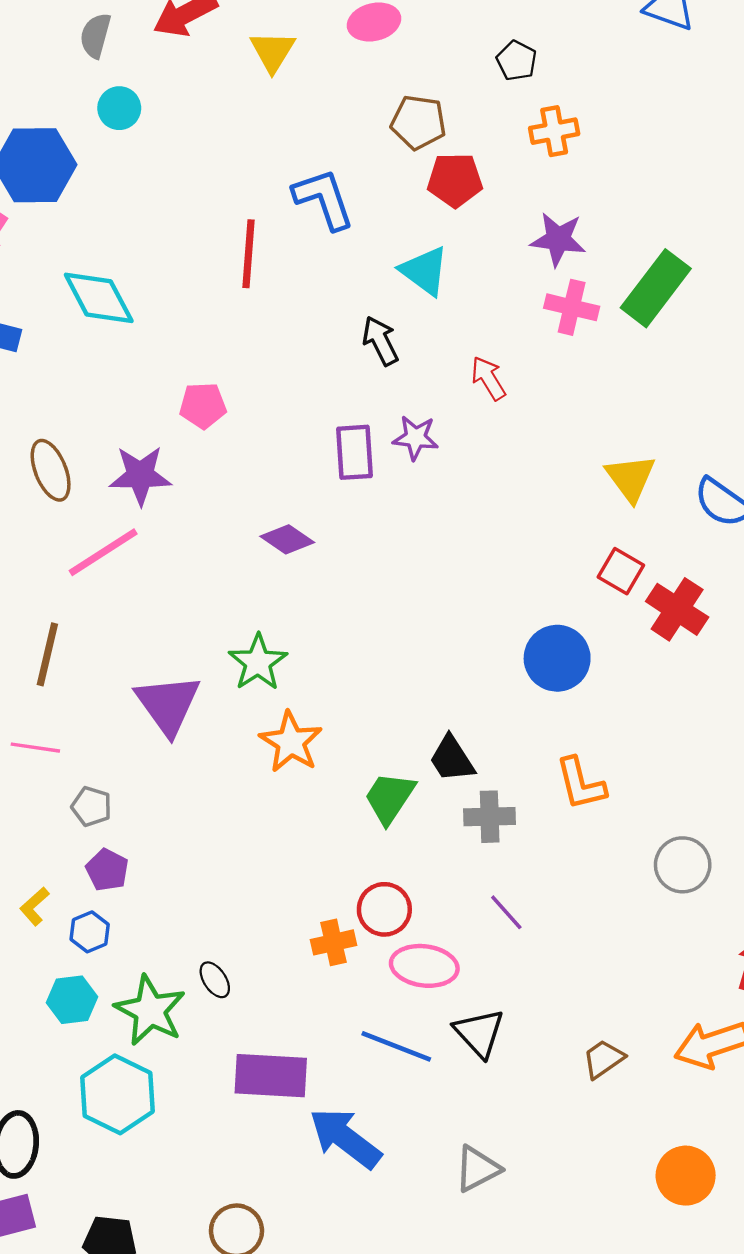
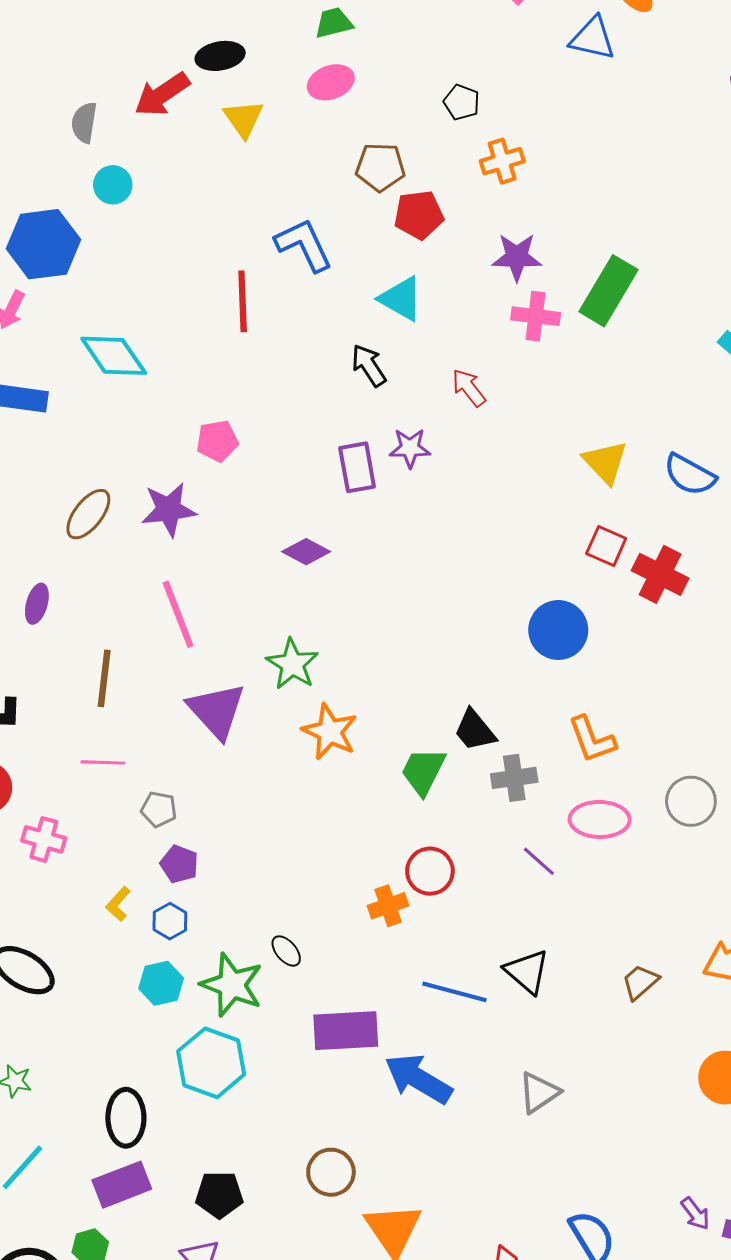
brown ellipse: (51, 470) -> (88, 514), turned 66
pink line: (103, 552) -> (178, 614), moved, turned -72
pink ellipse: (424, 966) -> (600, 819), moved

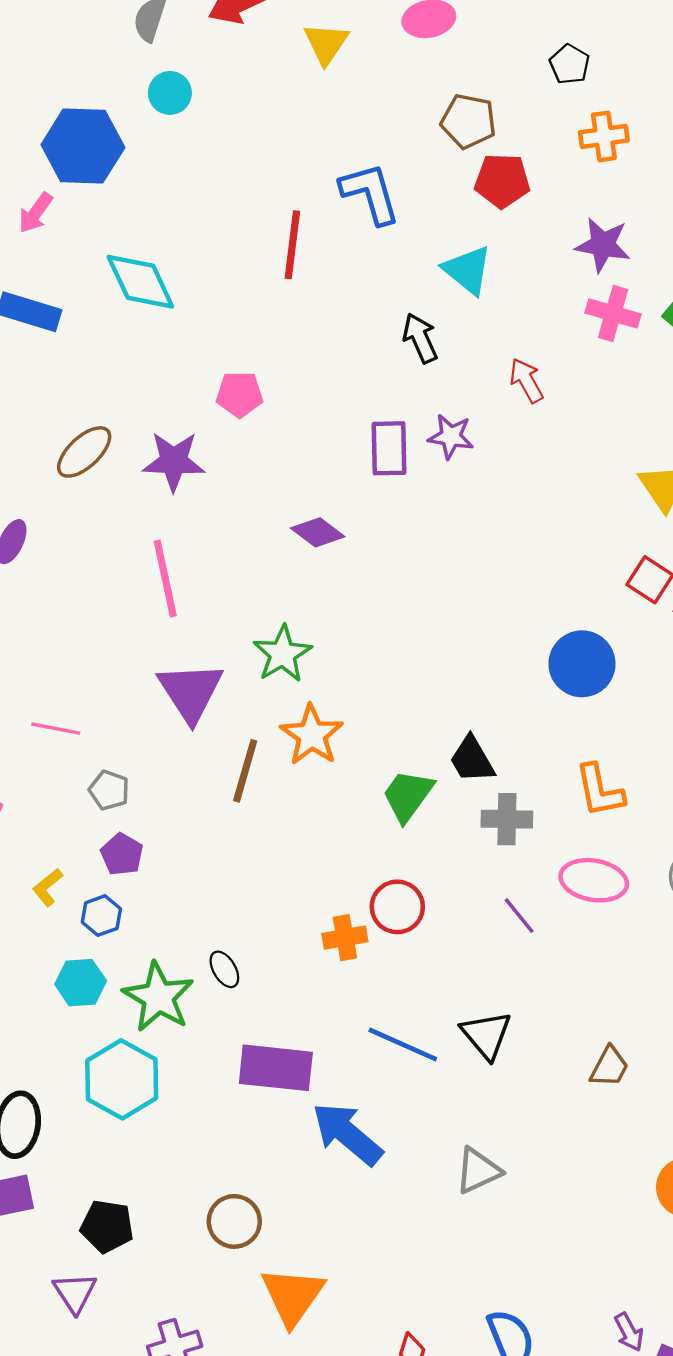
brown line: (104, 678) -> (245, 771), moved
brown trapezoid: (640, 982) -> (609, 1067), turned 150

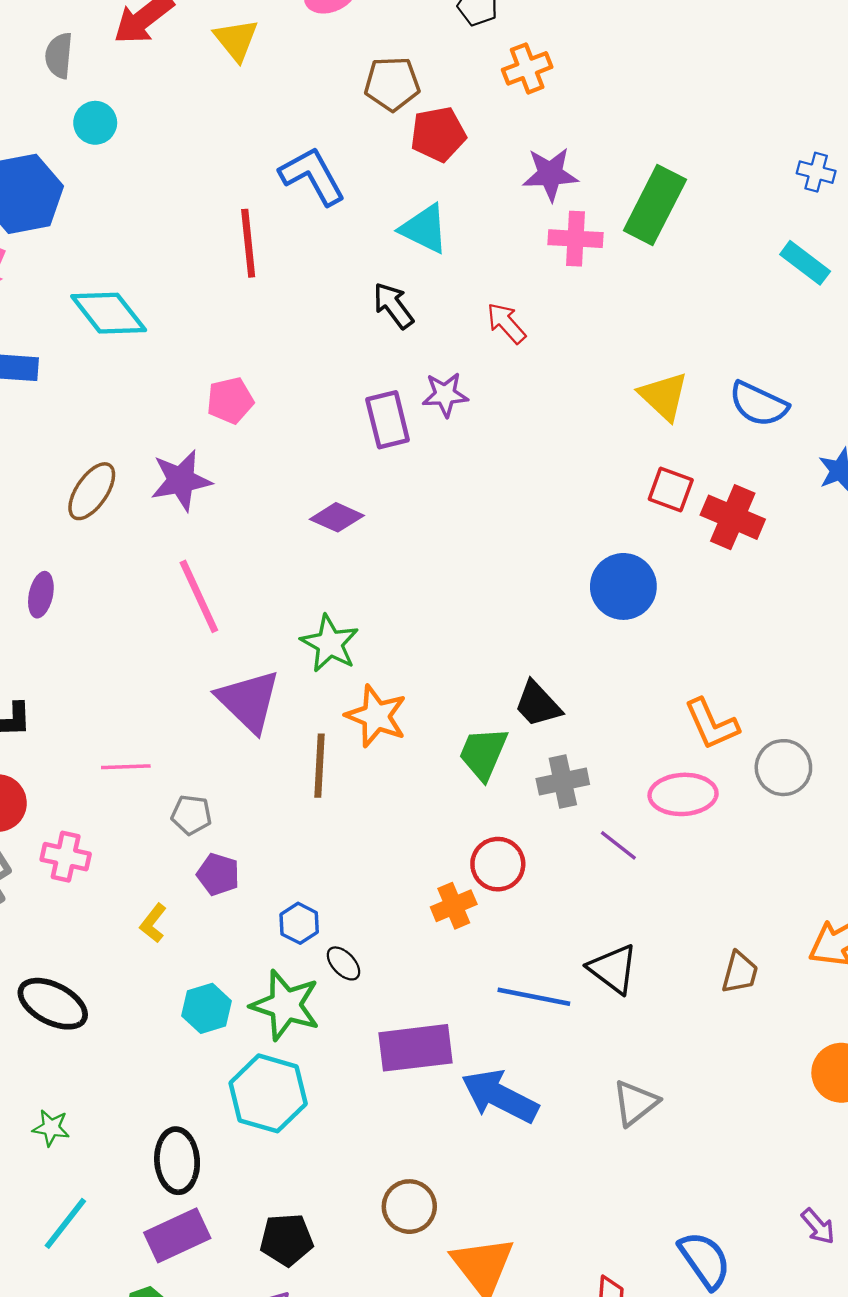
orange L-shape: (600, 791) -> (712, 724), moved
gray cross: (507, 819) -> (563, 782), moved
blue hexagon: (101, 916) -> (299, 923), moved

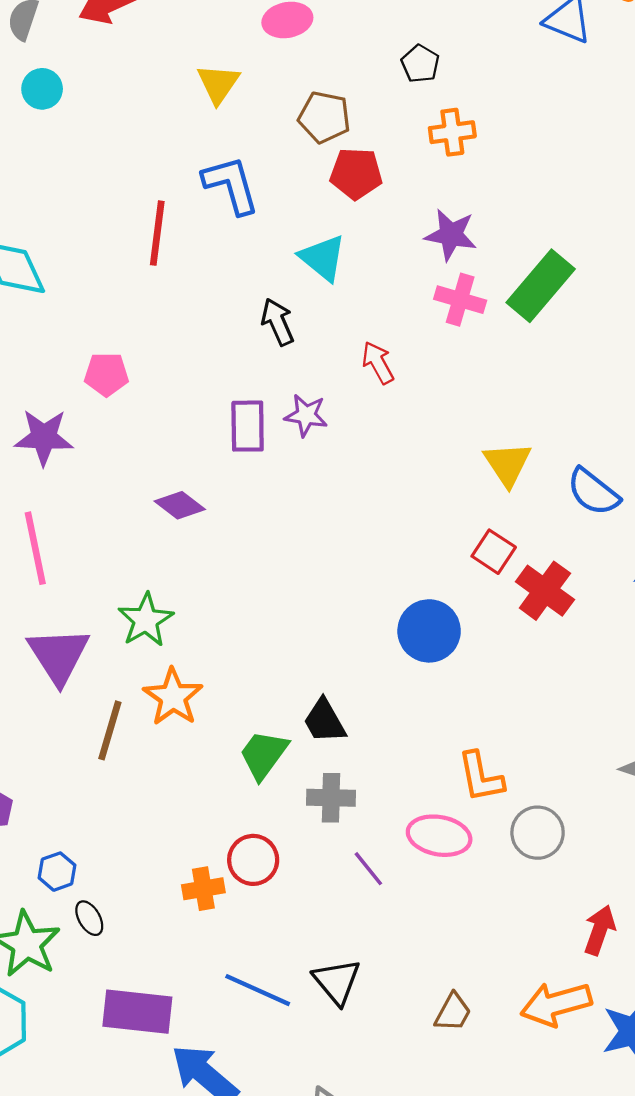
yellow triangle: (236, 40) -> (218, 84), moved

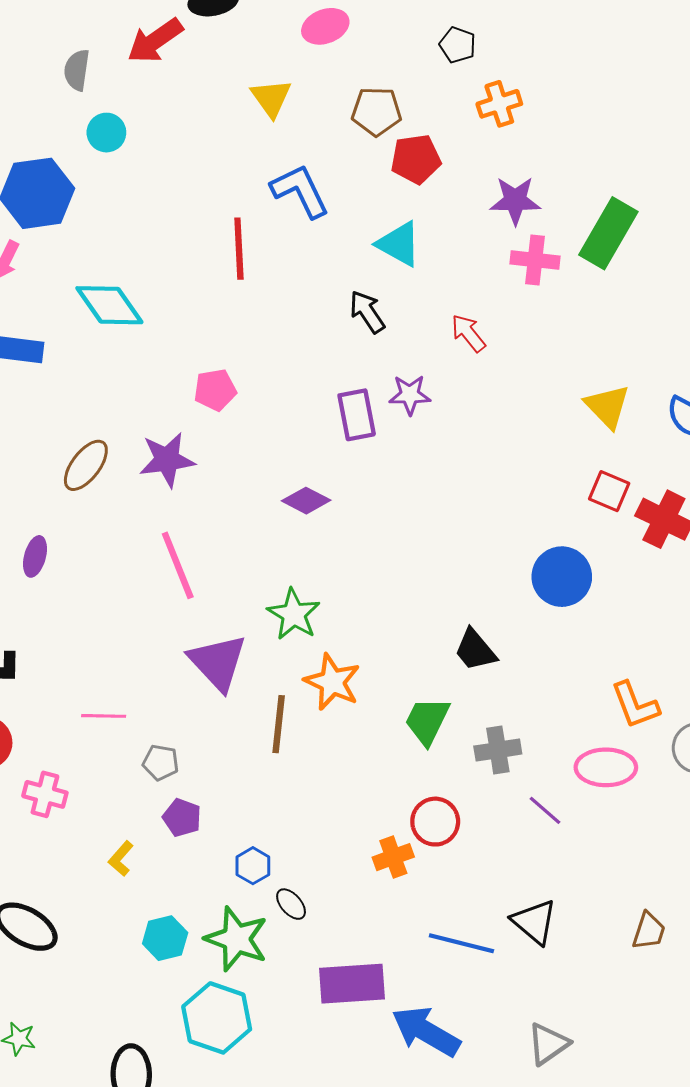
black trapezoid: (324, 721) -> (475, 650), moved

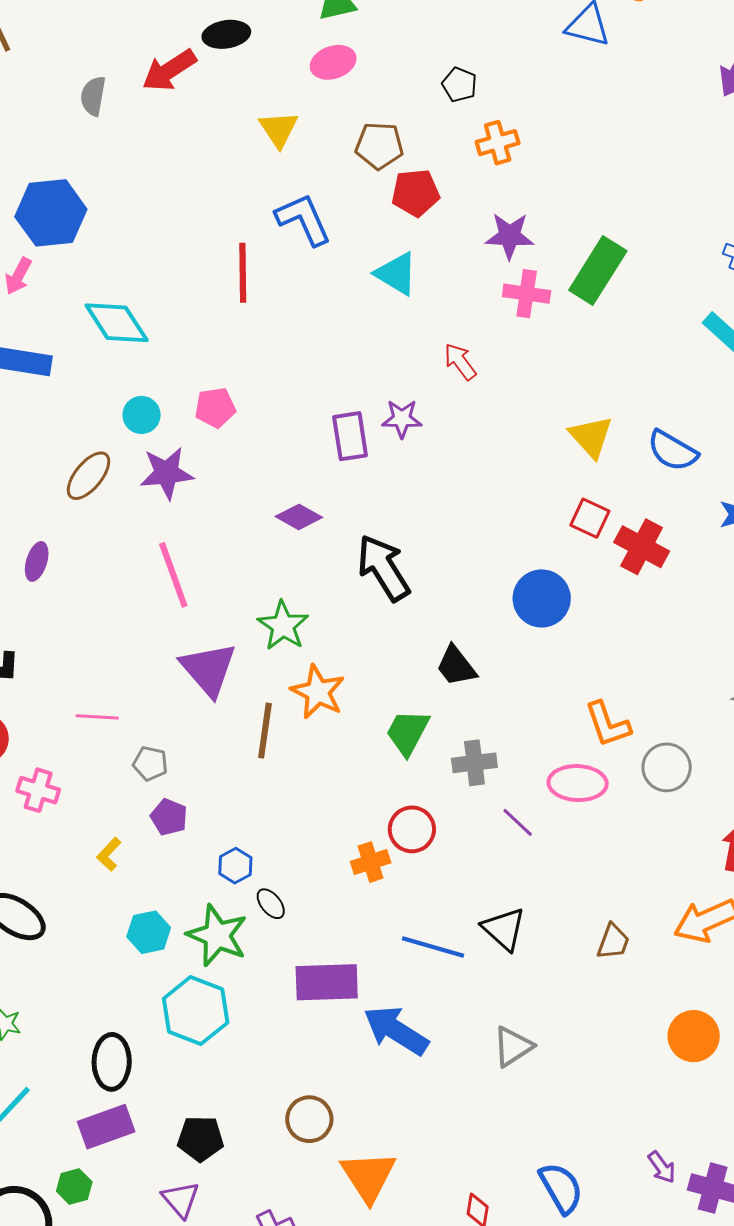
cyan circle: (106, 133) -> (142, 415), moved
black arrow: (367, 312) -> (383, 568), moved, size x1.6

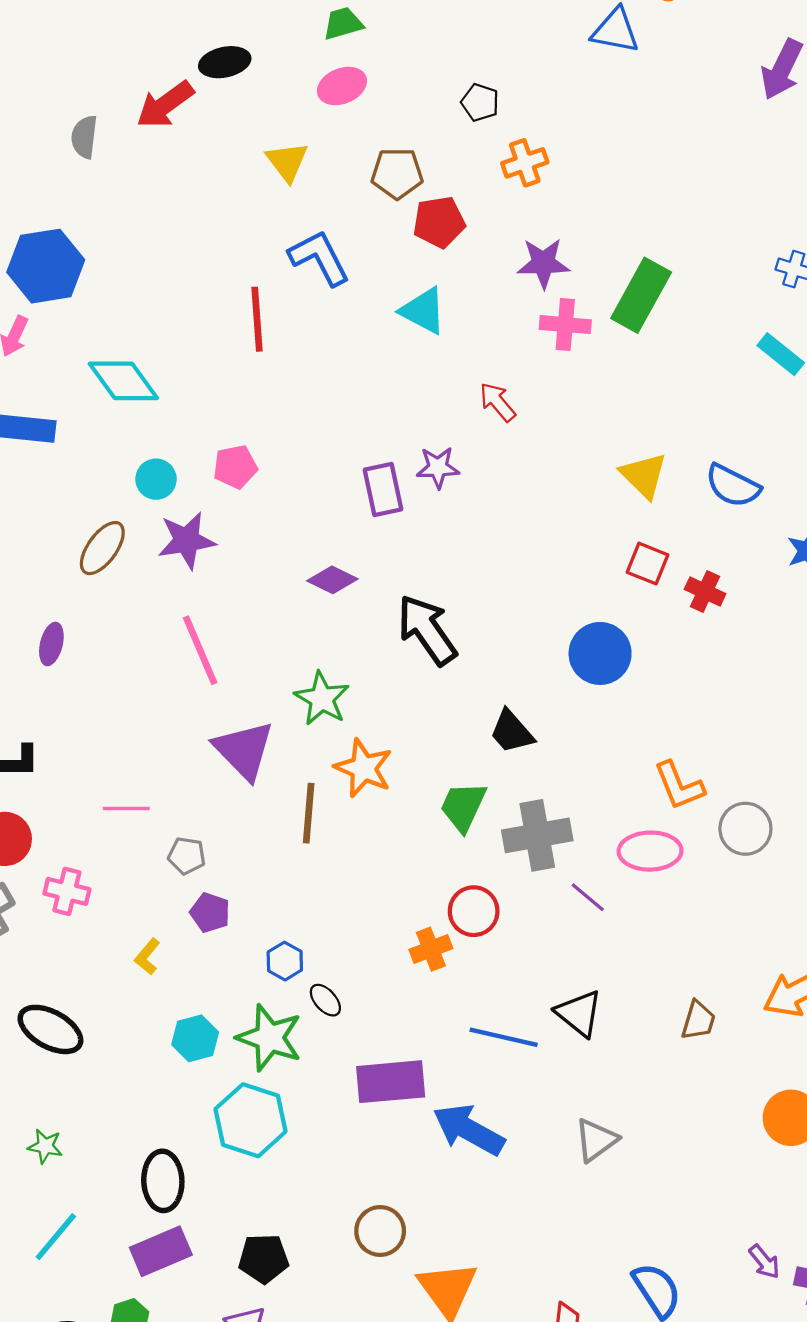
red cross: (642, 547) -> (705, 591), size x0.7
gray cross: (474, 763) -> (537, 835), size x1.4

